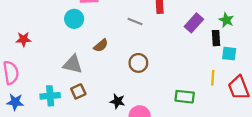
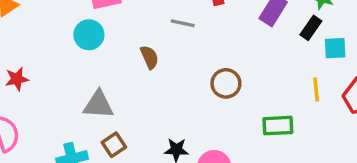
black rectangle: (216, 38) -> (311, 28), turned 48
brown semicircle: (101, 45) -> (149, 57), moved, turned -64
brown circle: (138, 63) -> (226, 83), moved

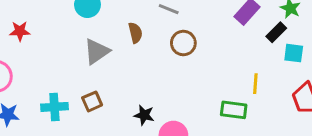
brown circle: (226, 83) -> (183, 43), moved
yellow line: (316, 89) -> (255, 84), moved
gray triangle: (98, 105) -> (97, 51), moved, turned -48

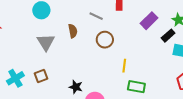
gray triangle: (97, 51) -> (46, 42), turned -30
yellow line: (255, 84) -> (124, 66), moved
cyan cross: (54, 107) -> (15, 78), turned -30

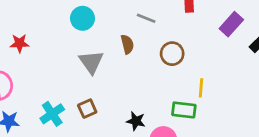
gray line: (96, 16) -> (146, 18), moved
green rectangle: (136, 87) -> (184, 110), moved

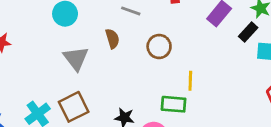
brown square: (87, 109) -> (74, 107), size x1.5

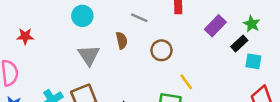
yellow line: (190, 81) -> (186, 82), turned -42

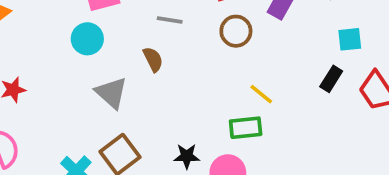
black rectangle: (239, 44) -> (331, 79), moved
brown circle: (161, 50) -> (236, 31), moved

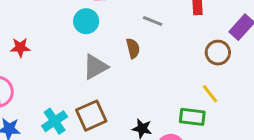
brown circle: (236, 31) -> (218, 53), moved
gray triangle: (111, 93) -> (95, 67), turned 36

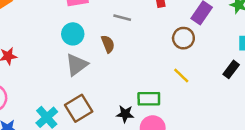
cyan circle: (86, 21) -> (73, 34), moved
green rectangle: (192, 117) -> (149, 99), moved

